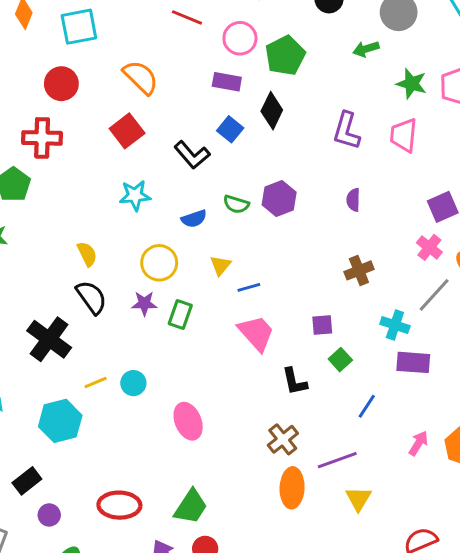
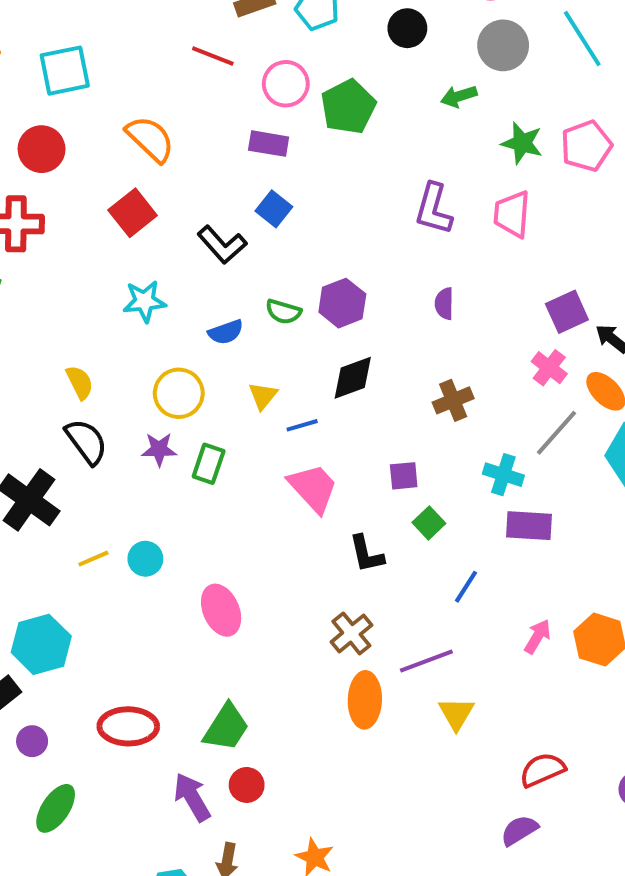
black diamond: (272, 111) -> (353, 378), moved, turned 45
cyan hexagon: (60, 421) -> (41, 644), moved

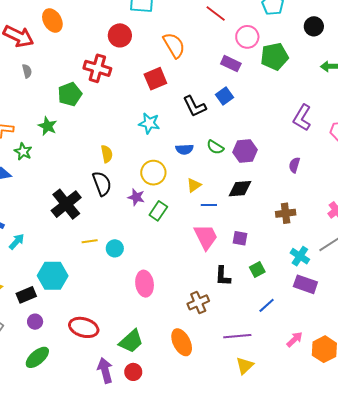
purple square: (404, 476) -> (240, 238), moved
brown cross: (351, 633) -> (198, 302), moved
orange ellipse: (365, 700) -> (182, 342), moved, turned -44

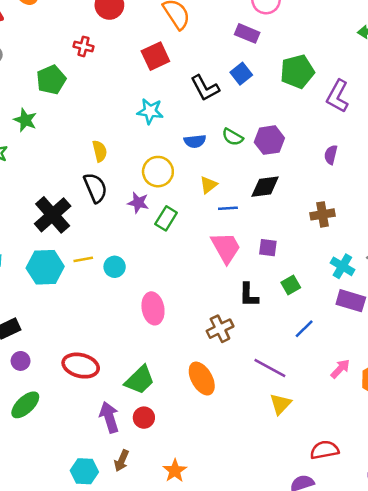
green pentagon: (275, 56) -> (297, 72), moved
red cross: (97, 68) -> (83, 46), size x0.6
cyan hexagon: (53, 276) -> (45, 267), moved
purple line: (237, 336) -> (270, 368), turned 36

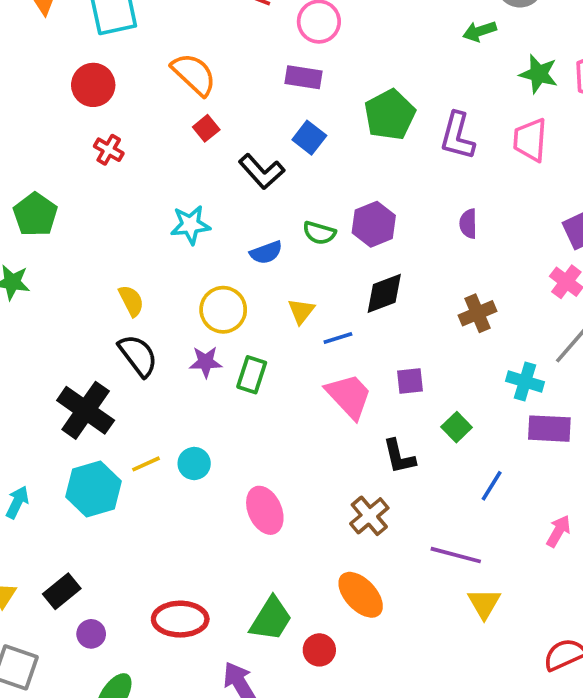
red cross: (83, 46) -> (109, 150), moved, turned 30
red square: (155, 56) -> (206, 128), moved, size x0.6
red circle: (144, 418) -> (319, 650), moved

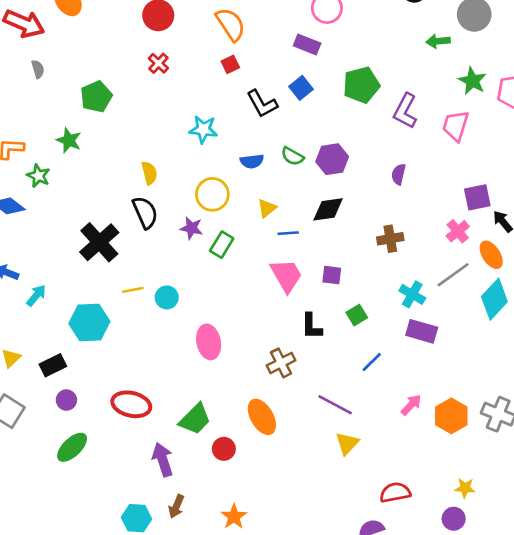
cyan hexagon: (93, 489) -> (89, 322), moved

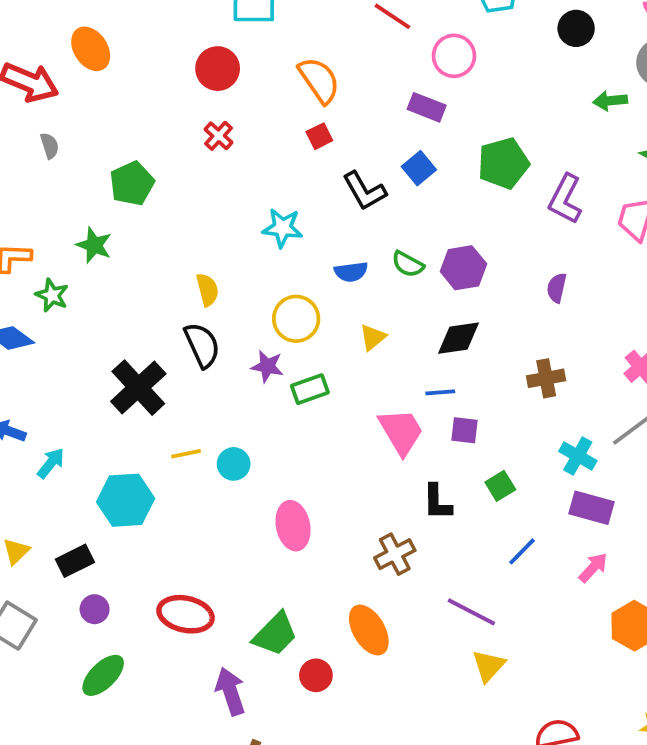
blue line: (288, 233) -> (440, 392), moved
green rectangle: (222, 245) -> (310, 389), turned 40
pink arrow: (411, 405) -> (593, 568), moved

